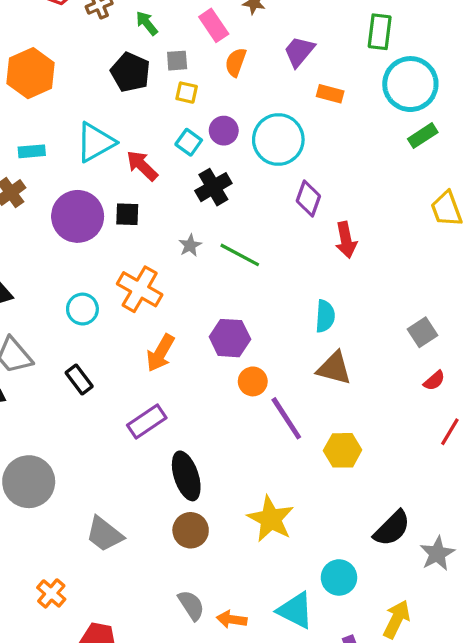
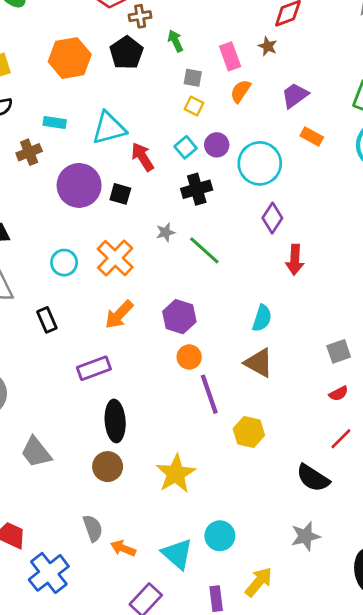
black pentagon: (130, 72) -> (126, 53), moved
black semicircle: (392, 528) -> (313, 478), moved, turned 64

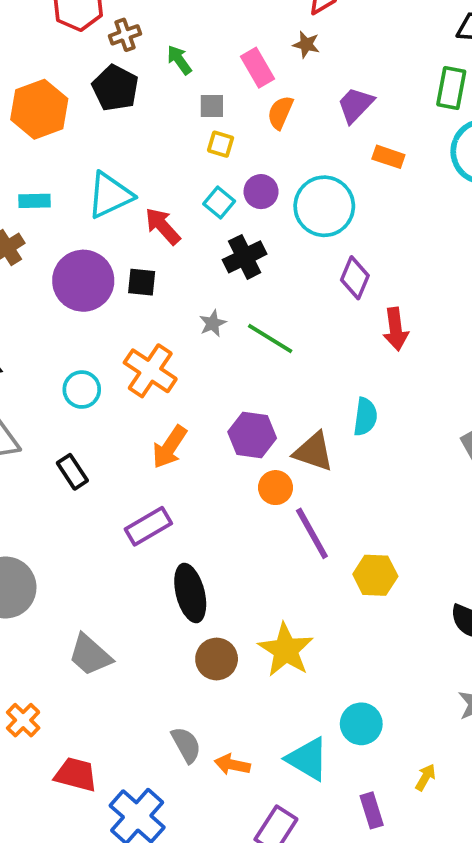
brown triangle: (259, 363) -> (314, 452), moved
brown circle: (108, 467) -> (217, 659), moved
yellow arrow: (259, 582) -> (425, 777), size x0.6

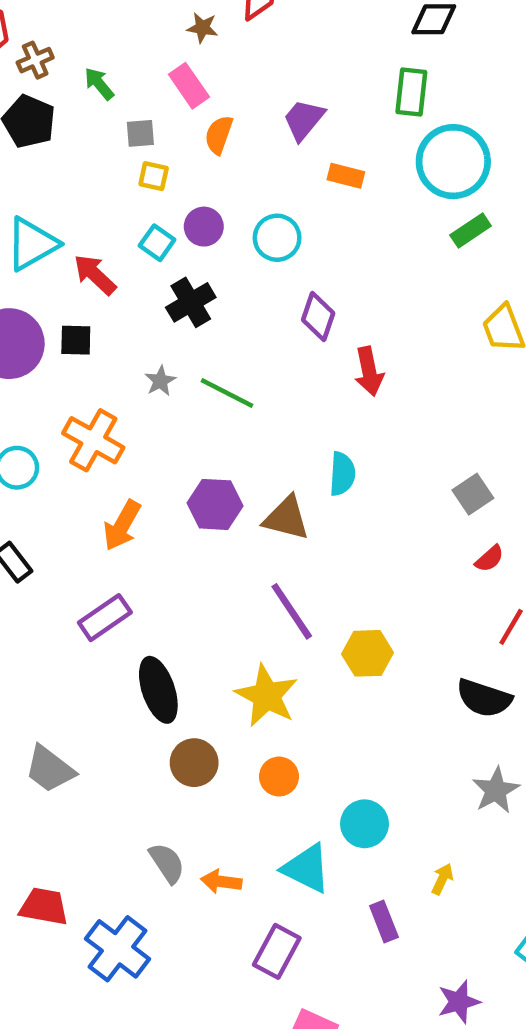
brown star: (306, 45) -> (202, 28), moved
cyan circle: (324, 206) -> (277, 238), size x0.7
orange circle: (276, 488) -> (279, 777), moved
yellow star: (286, 650) -> (267, 696), moved

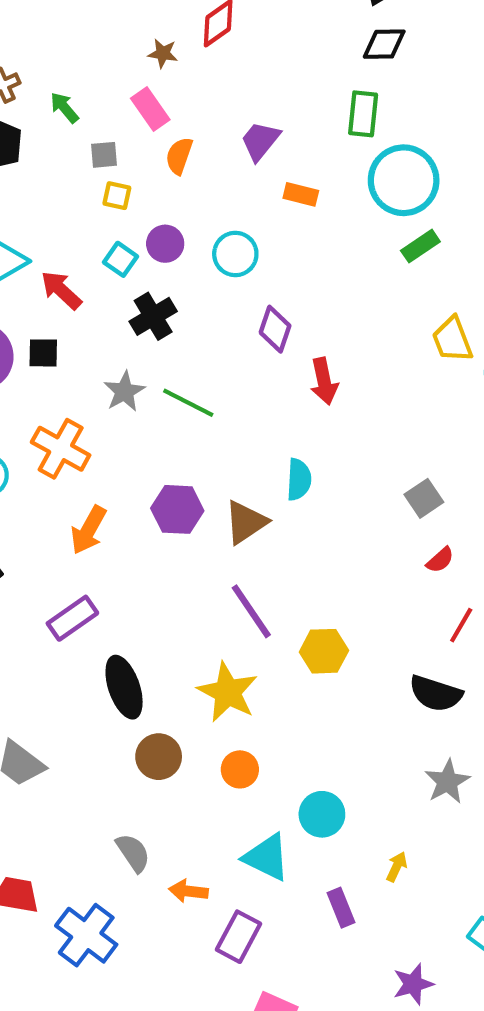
gray star: (160, 381) -> (124, 392), size x1.4
brown triangle: (286, 518) -> (246, 522), turned -48
orange arrow: (221, 882) -> (188, 891), moved

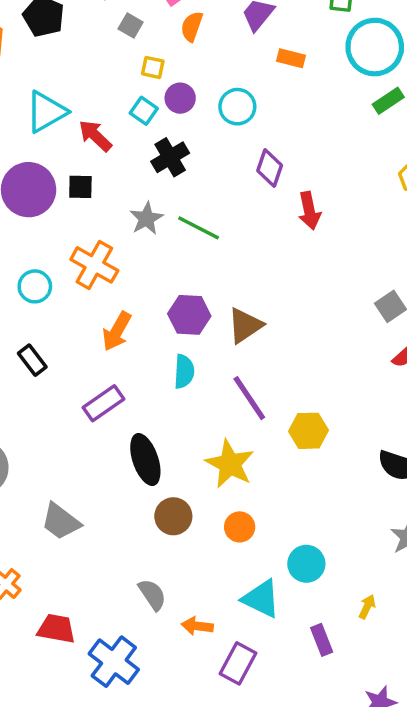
gray square: (104, 155) -> (131, 25), turned 35
yellow square: (117, 196) -> (153, 67), moved
cyan semicircle: (299, 480) -> (184, 371), moved

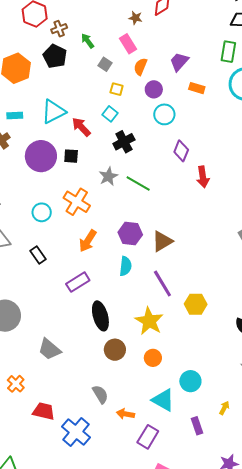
purple circle: (180, 98) -> (154, 89), moved

